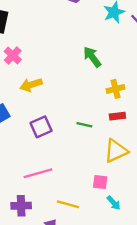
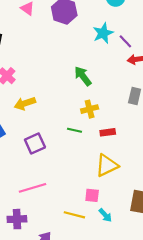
yellow cross: (116, 89) -> (90, 109), moved
green line: (84, 125) -> (74, 130), moved
yellow line: (68, 204) -> (74, 215), moved

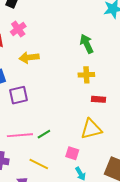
green line: (74, 130) -> (44, 134), moved, turned -56
purple square: (35, 144) -> (19, 95), moved
yellow line: (74, 215) -> (39, 164), moved

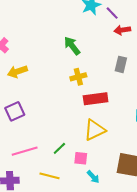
red rectangle: (98, 99) -> (96, 99), size x1.6
green line: (44, 134) -> (59, 148), moved

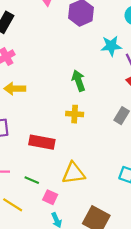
red rectangle: (96, 99) -> (42, 142), moved
green line: (59, 148) -> (32, 180), turned 48

